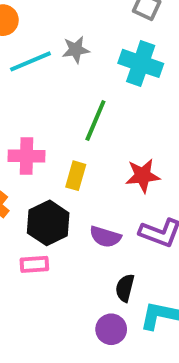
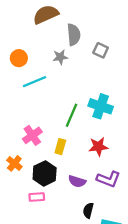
gray star: (76, 50) -> (60, 57), moved
cyan cross: (141, 63) -> (101, 106), moved
pink cross: (26, 156) -> (32, 135), turned -36

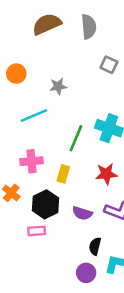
gray semicircle: (74, 35) -> (89, 27), moved
gray star: (60, 57) -> (58, 86), moved
cyan line: (35, 82) -> (34, 115), moved
pink cross: (32, 135) -> (32, 161), turned 30

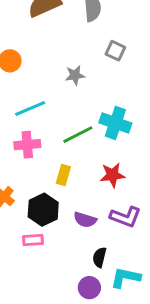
gray star: (58, 86) -> (75, 75), moved
green line: (76, 138) -> (78, 135), turned 40
pink cross: (32, 161) -> (27, 145), moved

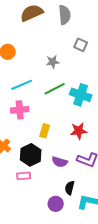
green line: (78, 135) -> (55, 89), moved
purple circle: (89, 288) -> (56, 204), moved

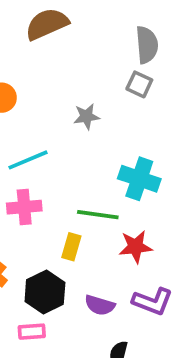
gray semicircle: (65, 15) -> (147, 45), moved
green line: (55, 89) -> (98, 215), moved, turned 35

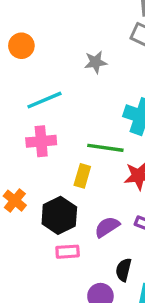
purple semicircle: (100, 305) -> (107, 227), turned 130
pink rectangle: (32, 332) -> (68, 252), moved

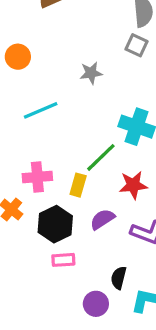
pink cross: (41, 141) -> (37, 177), moved
green line: (105, 148) -> (101, 157), turned -52
purple semicircle: (107, 227) -> (102, 219), moved

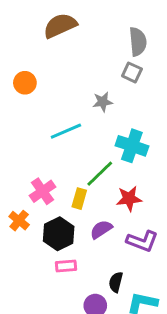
gray star: (91, 73) -> (103, 102), moved
cyan line: (41, 110) -> (66, 131), moved
pink cross: (37, 177) -> (43, 191), turned -30

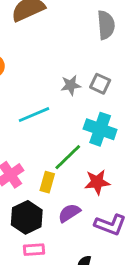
gray square: (132, 72) -> (100, 84), moved

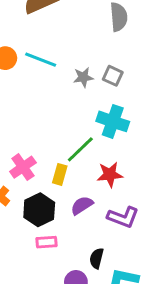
cyan line: (34, 115) -> (41, 60), moved, turned 44

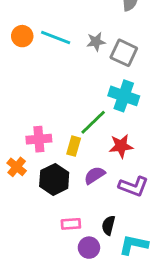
gray square: (113, 76) -> (124, 53), size x1.4
gray star: (83, 77) -> (96, 42), moved
pink cross: (23, 167) -> (39, 139), turned 30
pink rectangle: (47, 242) -> (71, 224), moved

